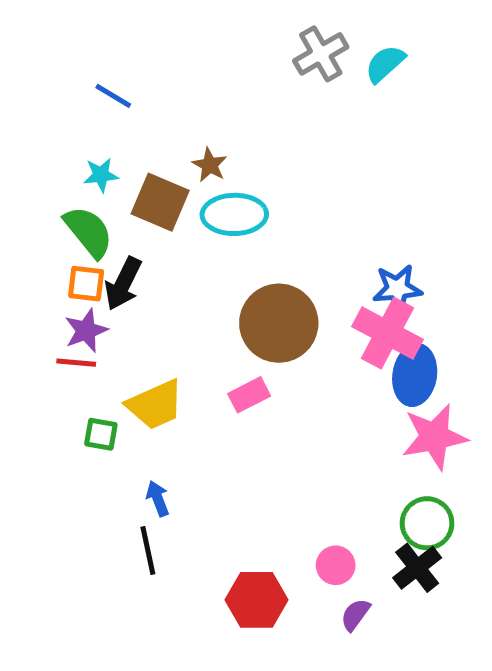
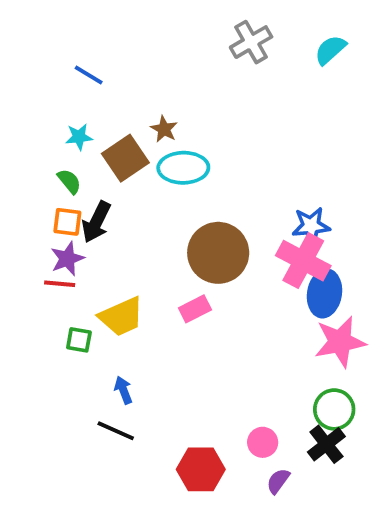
cyan semicircle: (385, 64) -> (330, 50), moved
brown square: (160, 202) -> (125, 158), turned 33
green semicircle: (89, 232) -> (69, 181), size x0.6
black line: (148, 550) -> (116, 431), turned -54

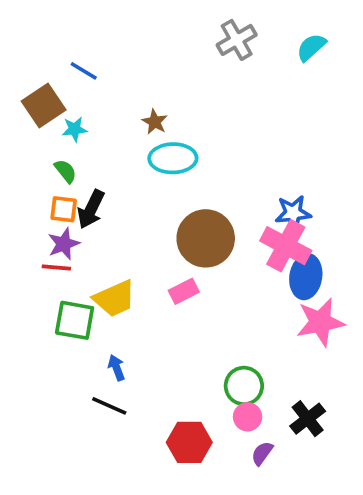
brown square: (125, 158) -> (44, 105), moved
green square: (79, 340) -> (75, 320), size x1.6
green circle: (334, 409) -> (244, 386), moved

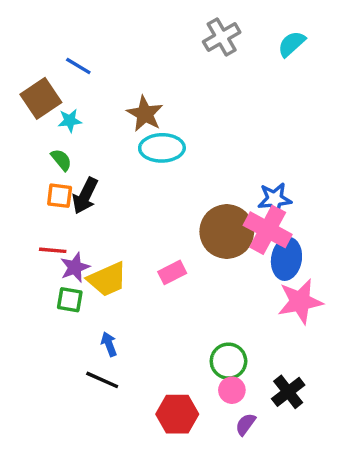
brown star: (155, 122) -> (145, 114), size x1.5
brown circle: (206, 238) -> (227, 232), moved
purple star: (64, 244) -> (75, 267), moved
green square: (75, 320) -> (70, 300), size x0.7

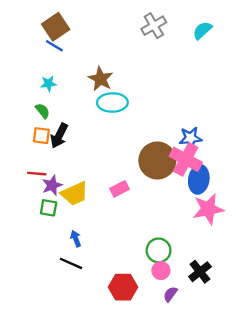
brown square: (41, 98) -> (56, 27), moved

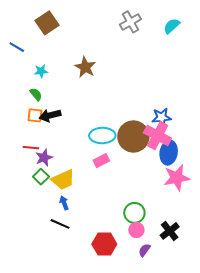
blue line: (54, 46) -> (17, 47), moved
cyan ellipse: (112, 103) -> (102, 135), moved
black arrow: (59, 136) -> (50, 115), turned 50
yellow trapezoid: (75, 194) -> (63, 180), moved
green square: (49, 208) -> (41, 177), turned 35

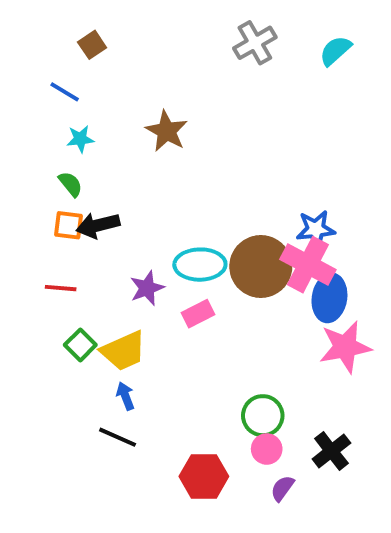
brown square: (47, 23) -> (92, 45), size x0.6
blue line: (17, 47) -> (65, 92), moved
purple star: (44, 158) -> (147, 288), moved

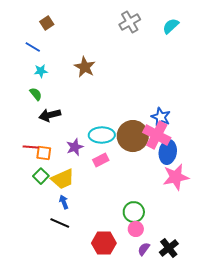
orange square: (68, 225) -> (44, 153), moved
blue star: (316, 229) -> (161, 117), turned 30
black cross: (331, 451) -> (169, 248), moved

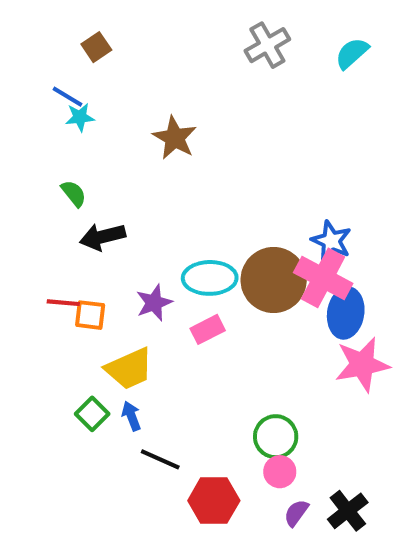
cyan star: (41, 71) -> (80, 117), moved
green square: (41, 176) -> (92, 414), moved
black line: (60, 223) -> (160, 459), moved

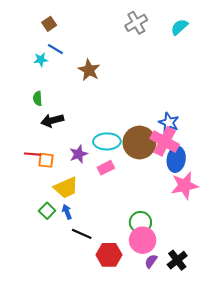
blue line: (67, 97) -> (55, 49), moved
green semicircle: (74, 193) -> (38, 98), turned -144
pink circle: (280, 472) -> (143, 240), size x1.6

